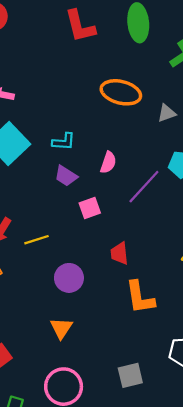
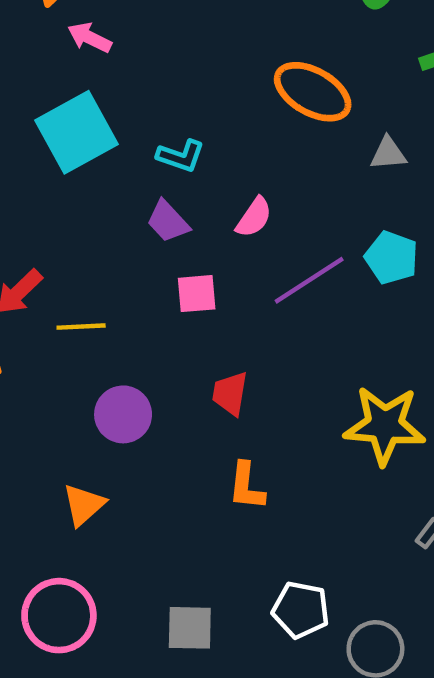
orange L-shape: (140, 297) -> (246, 486), size x0.7

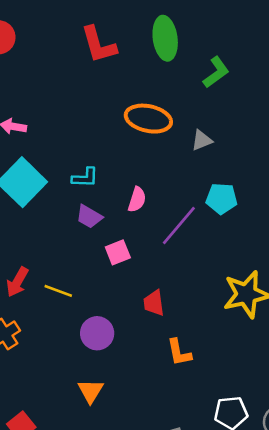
yellow line: (81, 327) -> (58, 291), turned 40

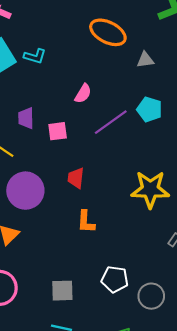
cyan L-shape: (85, 178) -> (35, 56), moved
purple trapezoid: (89, 217) -> (26, 118), moved, turned 45
purple circle: (97, 333) -> (25, 191), size x1.4

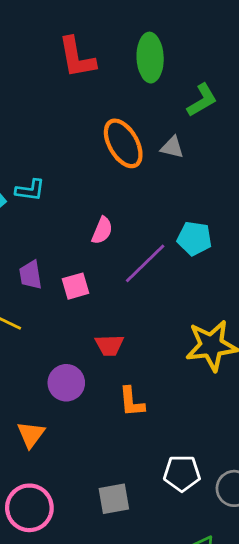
orange ellipse: (108, 32) -> (123, 143), turned 42
gray triangle: (145, 60) -> (172, 147), moved, turned 30
red trapezoid: (76, 178) -> (109, 345), turned -90
purple circle: (25, 191) -> (66, 383), moved, size x0.7

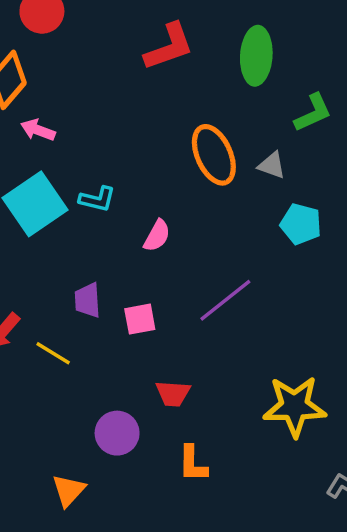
red L-shape: (77, 58) -> (169, 47), turned -105
pink semicircle: (102, 230) -> (157, 236), moved
cyan pentagon: (194, 238) -> (301, 224), moved

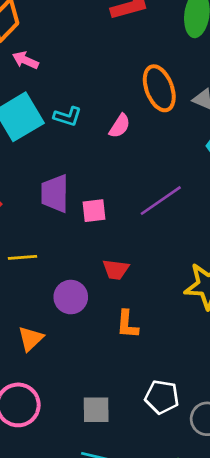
pink semicircle: (157, 236) -> (120, 126), moved
purple trapezoid: (88, 300) -> (55, 194), size x1.4
yellow line: (53, 353) -> (23, 257), moved, turned -40

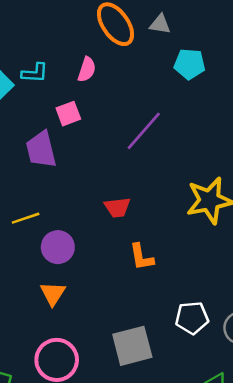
pink square: (94, 211) -> (68, 114), moved
purple circle: (71, 297) -> (58, 247), moved
gray square: (96, 410) -> (132, 346), size x1.4

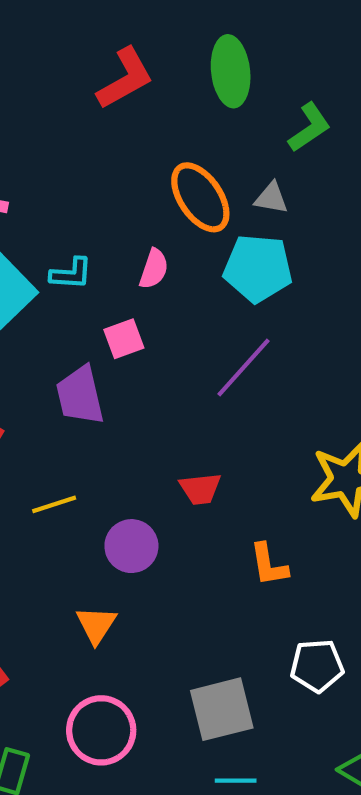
cyan pentagon: (190, 64) -> (258, 268), moved, size x1.4
purple circle: (58, 247) -> (131, 546), moved
orange L-shape: (142, 257) -> (269, 565), moved

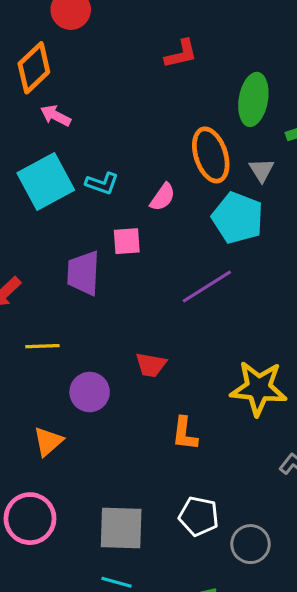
green ellipse: (231, 71) -> (253, 99), moved
red L-shape: (125, 78) -> (181, 54), size x0.7
gray triangle: (271, 198) -> (262, 170), turned 32

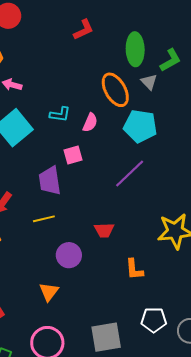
gray triangle: (262, 170) -> (149, 82), moved
cyan L-shape: (102, 183) -> (60, 114), moved
yellow line: (42, 346) -> (44, 219), moved

